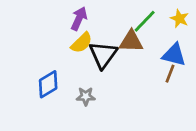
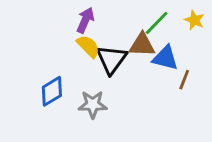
yellow semicircle: (82, 43) -> (88, 46), turned -90
blue triangle: (174, 55) -> (165, 58), moved
gray star: (86, 96) -> (93, 104), size x1.4

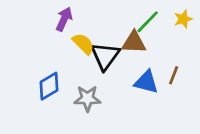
purple arrow: (85, 20) -> (64, 19), moved
yellow star: (194, 20) -> (183, 19), turned 30
blue triangle: (165, 58) -> (146, 82), moved

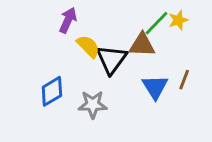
yellow star: (183, 19) -> (178, 20), moved
blue triangle: (146, 82) -> (155, 87), turned 44

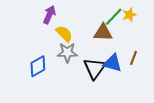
black triangle: (112, 59) -> (95, 68), moved
blue triangle: (155, 87) -> (113, 63), turned -42
gray star: (93, 104) -> (67, 53), moved

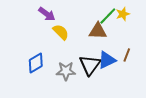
purple arrow: (49, 15) -> (47, 14), turned 102
gray star: (67, 53) -> (66, 71), moved
blue triangle: (113, 63) -> (107, 60), turned -42

